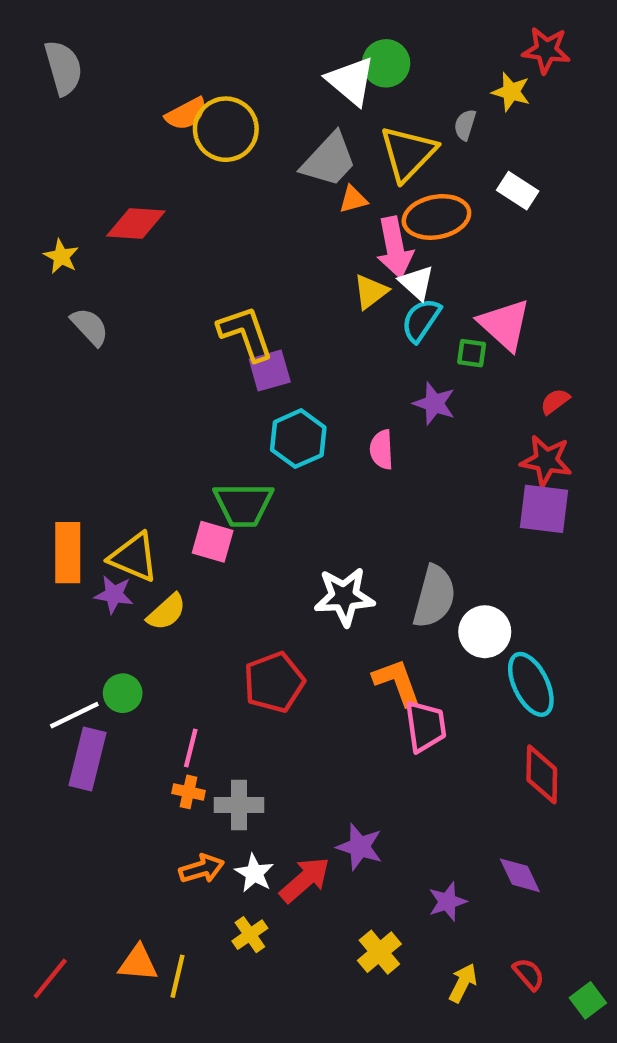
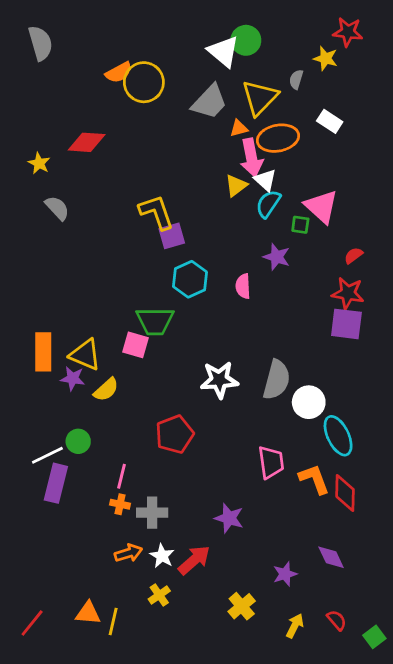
orange triangle: (353, 199) -> (239, 128), moved
orange L-shape: (397, 682) -> (314, 479), moved
purple star: (360, 847) -> (229, 518), moved

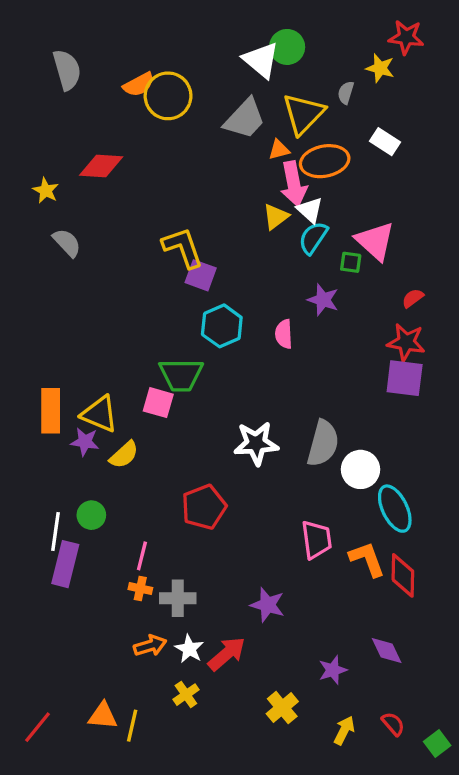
gray semicircle: (40, 43) -> (67, 70), moved
purple square: (172, 236) -> (201, 275), turned 36
white line: (47, 455) -> (55, 531), turned -56

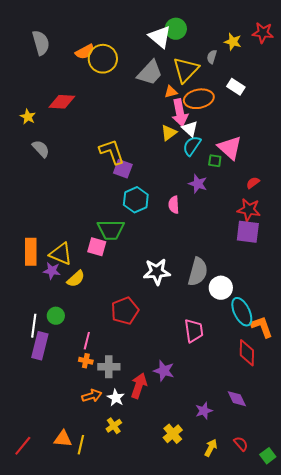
red star: (406, 37) -> (263, 33), moved
orange L-shape: (367, 559) -> (262, 327), moved
red arrow: (227, 654) -> (139, 386), moved, turned -30

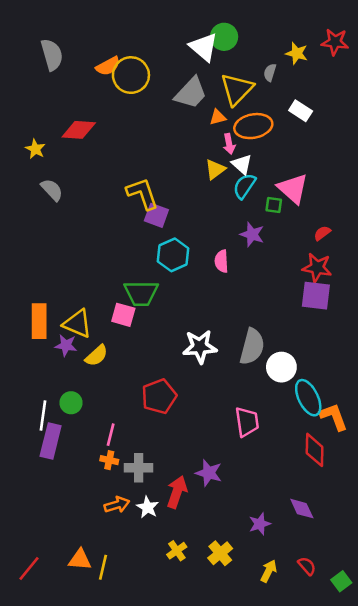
pink arrow: (180, 113) -> (229, 144), size x0.6
yellow cross: (114, 426) -> (177, 551), moved

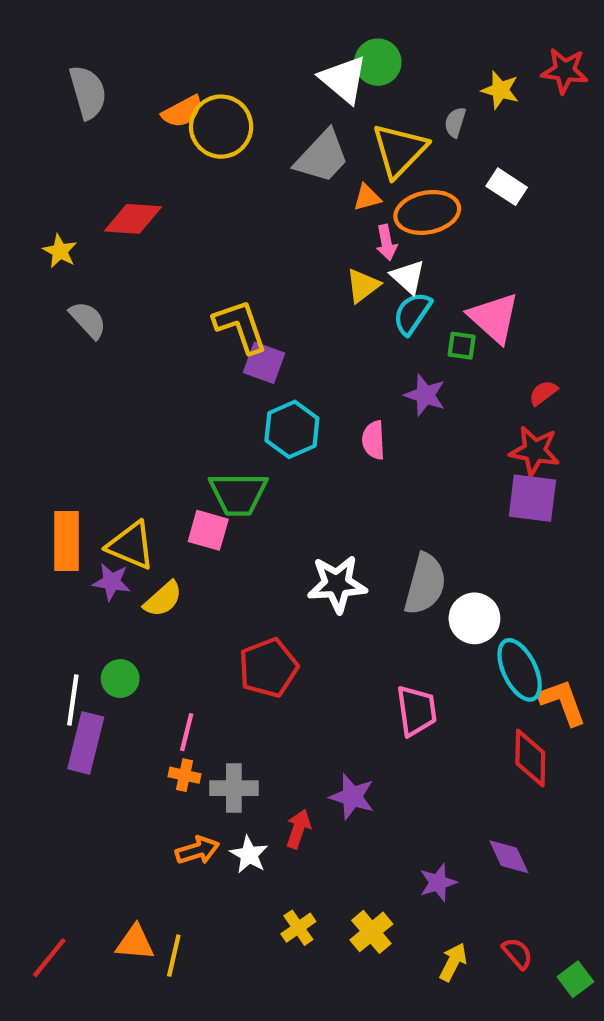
red arrow: (177, 492) -> (298, 829), size x0.7

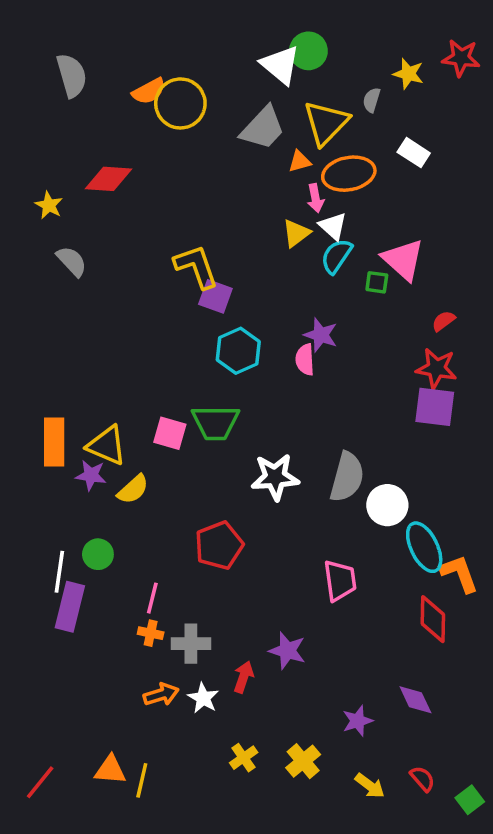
purple star: (425, 395) -> (321, 335), moved
green trapezoid: (238, 494) -> (215, 423), moved
yellow arrow: (453, 962) -> (370, 786), turned 100

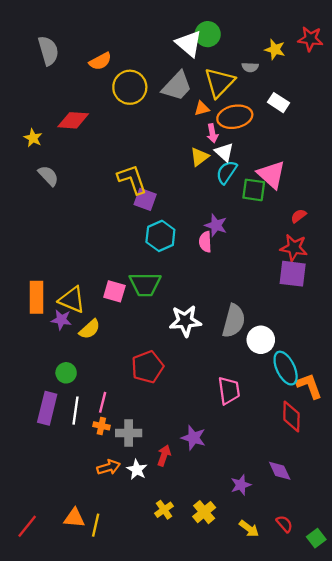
gray semicircle: (372, 100) -> (250, 67), turned -105
yellow circle: (180, 103) -> (130, 87), moved
green square: (377, 282) -> (254, 190), size x1.5
white line: (59, 572) -> (75, 411), moved

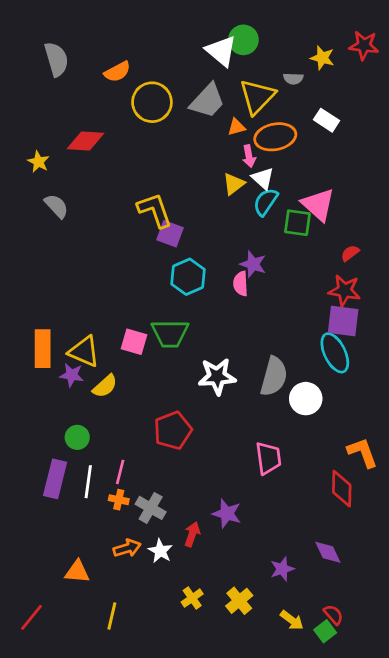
cyan ellipse: (286, 368) -> (335, 353), moved
gray cross: (129, 433) -> (151, 508), turned 30
orange triangle: (74, 518) -> (77, 572), moved
green square: (316, 538) -> (325, 631), moved

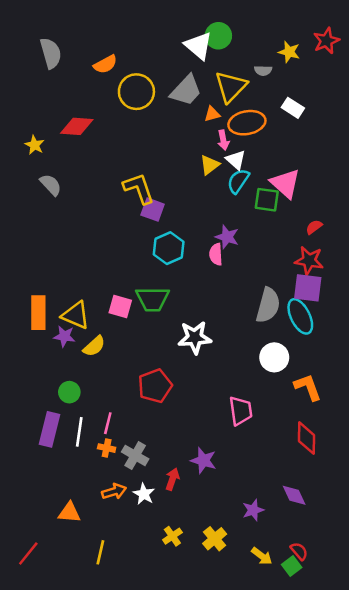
red star: (364, 45) -> (326, 41), turned -30
gray semicircle: (274, 376) -> (268, 305), moved
orange L-shape: (363, 453) -> (308, 387), moved

